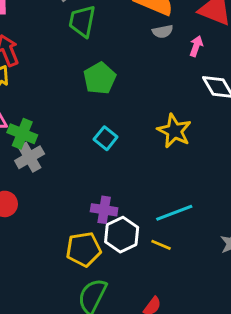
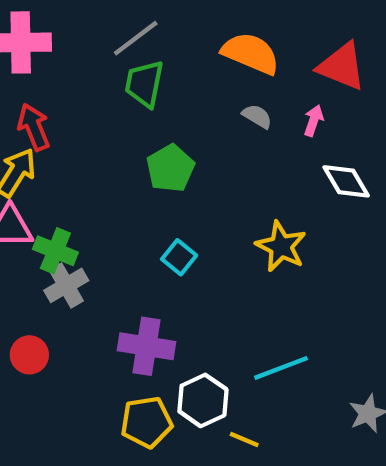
gray semicircle: (163, 31) -> (257, 116), moved, turned -138
purple cross: (104, 210) -> (147, 346), moved, size x1.4
yellow line: (161, 245) -> (244, 439), moved

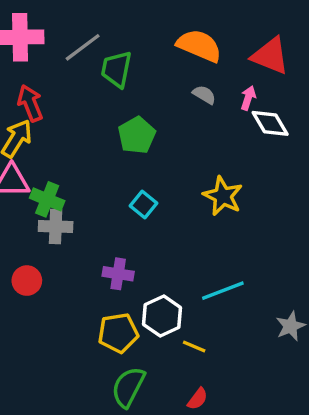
gray line: (136, 38) -> (83, 47), moved
white diamond: (346, 181) -> (270, 123), moved
gray cross: (66, 285) -> (56, 226), turned 32
purple cross: (147, 346) -> (118, 274), size x0.7

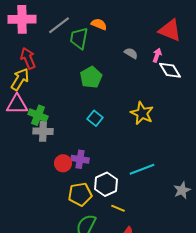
orange semicircle: (199, 46) -> (99, 24), moved, size x0.6
red circle: (27, 281) -> (63, 163), moved
yellow line: (194, 346) -> (118, 208), moved

